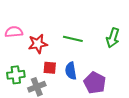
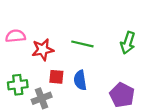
purple pentagon: (95, 83) -> (122, 95), moved

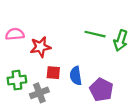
green line: (82, 44) -> (95, 34), moved
purple pentagon: (122, 95) -> (101, 90), moved

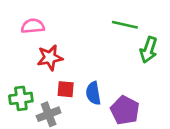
pink semicircle: (15, 34) -> (33, 26), moved
green line: (95, 34) -> (125, 25), moved

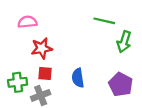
red square: (66, 89) -> (45, 74), moved
purple pentagon: (125, 110) -> (121, 84), moved

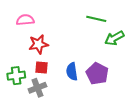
green arrow: (124, 42) -> (114, 38), turned 42
purple pentagon: (121, 84) -> (97, 74), moved

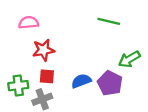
green arrow: (114, 38) -> (129, 59), moved
blue semicircle: (72, 72) -> (81, 81), turned 78

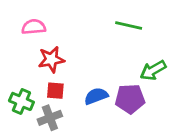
purple pentagon: (110, 83) -> (130, 99), turned -30
green cross: (18, 86) -> (21, 101), turned 30

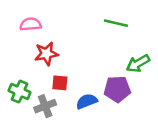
red square: (55, 91) -> (60, 83), moved
blue semicircle: (96, 96) -> (87, 101), moved

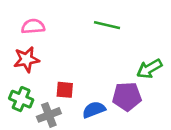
green line: (116, 23) -> (107, 25), moved
red star: (46, 54) -> (26, 59), moved

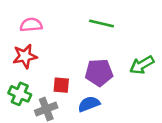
purple pentagon: (127, 96) -> (99, 73), moved

